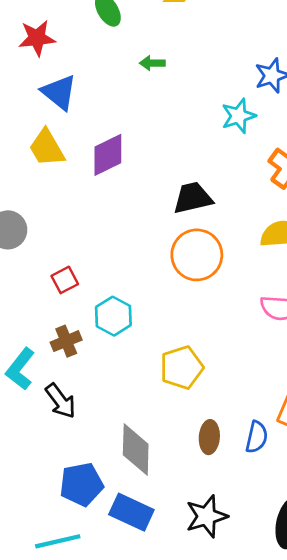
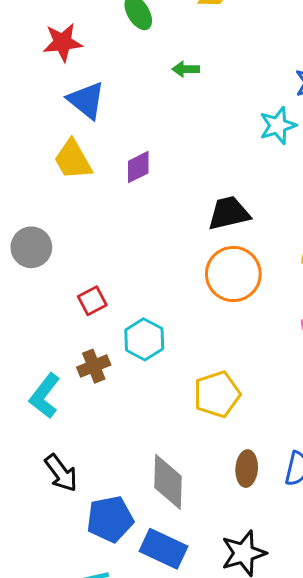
purple diamond: (108, 155) -> (138, 167), size x0.7
black arrow: (61, 401) -> (61, 473), moved

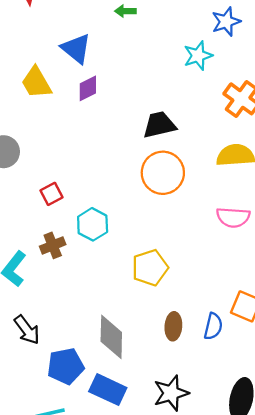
blue triangle: (86, 100) -> (76, 49), moved

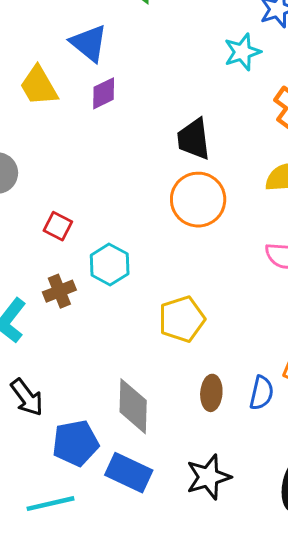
black trapezoid: (159, 125) -> (194, 139), turned -84
red square: (52, 194) -> (58, 226), turned -35

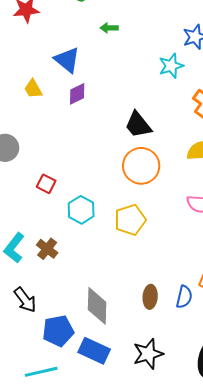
yellow trapezoid: (39, 86) -> (33, 89), size x0.7
black trapezoid: (194, 139) -> (138, 125), turned -32
brown cross: (59, 291) -> (47, 249), moved, turned -30
yellow pentagon: (182, 319) -> (130, 220), moved

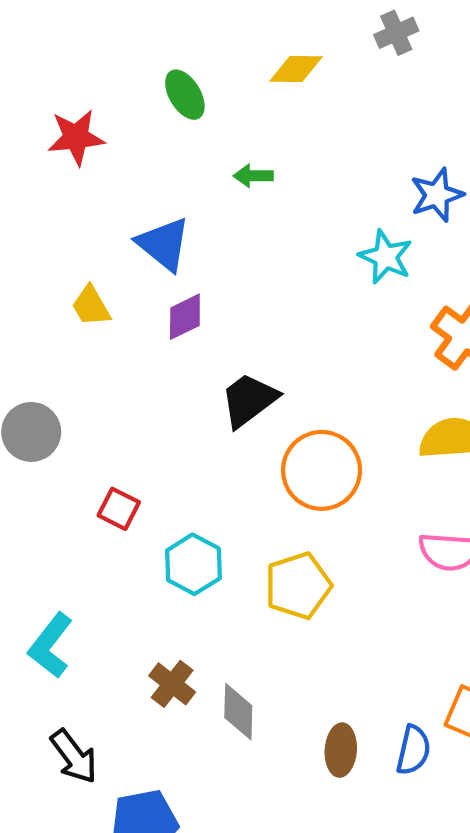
cyan star: (171, 66) -> (386, 257), turned -30
black trapezoid: (138, 125) -> (249, 400), moved, turned 92
brown cross: (47, 249) -> (172, 684), moved
gray diamond: (97, 306) -> (238, 712), moved, size x0.7

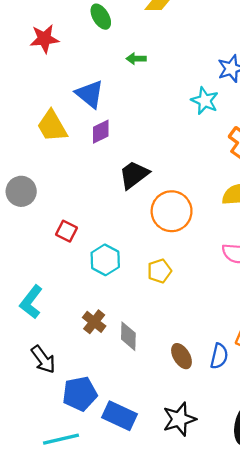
yellow trapezoid: (91, 306) -> (52, 126), size x1.5
yellow pentagon: (298, 586) -> (159, 271), size x0.7
brown ellipse: (341, 750) -> (181, 356), turned -35

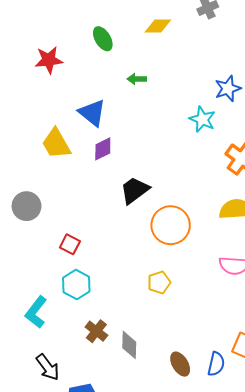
cyan hexagon: (105, 260) -> (76, 285), moved

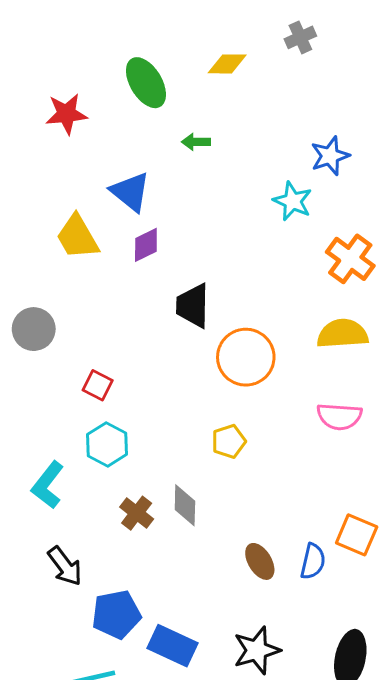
green ellipse: (103, 39) -> (146, 83), size x1.4
black trapezoid: (135, 190) -> (193, 306), turned -52
gray diamond: (129, 345) -> (185, 505), moved

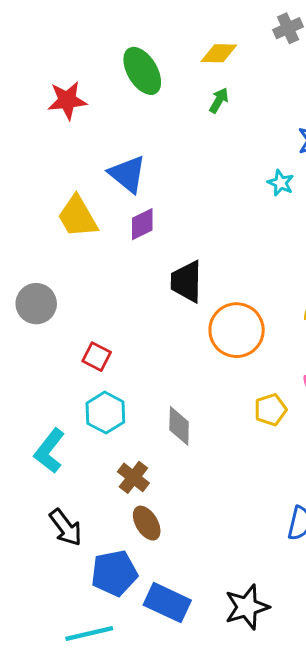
green arrow: (196, 142) -> (219, 100), moved, turned 120
cyan star: (293, 201) -> (281, 183), size x0.7
yellow pentagon: (229, 441) -> (270, 410), moved
gray diamond: (185, 505) -> (179, 426), moved
brown ellipse: (260, 561) -> (147, 523), moved

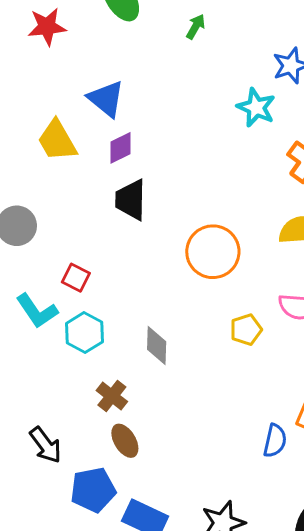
cyan star: (281, 183) -> (256, 107), size x1.5
black trapezoid: (186, 282) -> (131, 200), moved
cyan L-shape: (49, 451) -> (37, 311), moved, turned -72

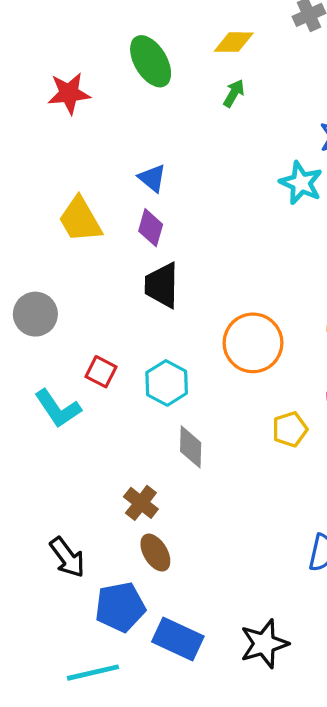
blue triangle: (106, 99) -> (152, 178), moved, size x0.7
purple diamond: (121, 148) -> (151, 228), turned -48
cyan hexagon: (84, 333) -> (167, 383), moved

